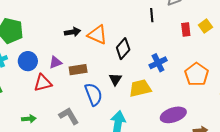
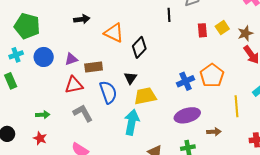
black arrow: (73, 32) -> (82, 19), moved
blue cross: (158, 63) -> (185, 81), moved
red triangle: (43, 83) -> (74, 85), moved
yellow trapezoid: (140, 88) -> (145, 96), moved

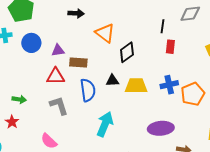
red rectangle: (202, 30) -> (170, 47), moved
black triangle: (130, 78) -> (112, 81), turned 40
blue cross: (185, 81) -> (169, 85), moved
yellow trapezoid: (145, 96) -> (136, 86), moved

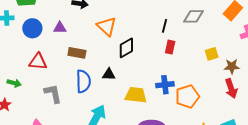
purple triangle: (58, 50) -> (60, 28), moved
red triangle: (56, 76) -> (38, 62), moved
yellow trapezoid: (136, 86) -> (136, 95), moved

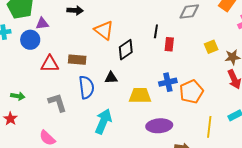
black line: (165, 26) -> (156, 31), moved
purple triangle: (60, 28) -> (42, 23), moved
red triangle: (38, 62) -> (50, 64), moved

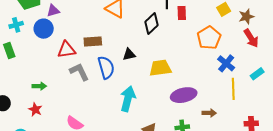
black diamond: (126, 50) -> (152, 24), moved
blue cross: (168, 82) -> (226, 63), moved, turned -30
orange pentagon: (191, 92) -> (209, 38), moved
gray L-shape: (57, 103) -> (79, 72), moved

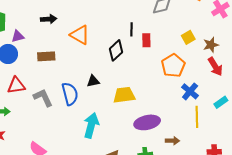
brown rectangle: (93, 41) -> (46, 56), moved
red triangle: (66, 50) -> (16, 86), moved

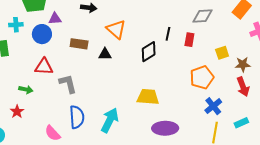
red rectangle: (146, 40) -> (189, 40), moved
black triangle: (93, 81) -> (105, 54), moved
blue semicircle: (70, 94) -> (77, 117), moved

